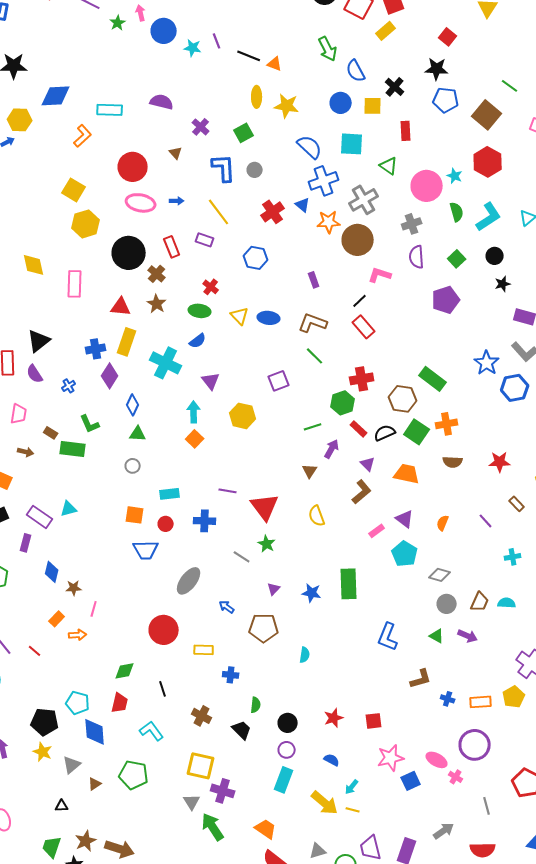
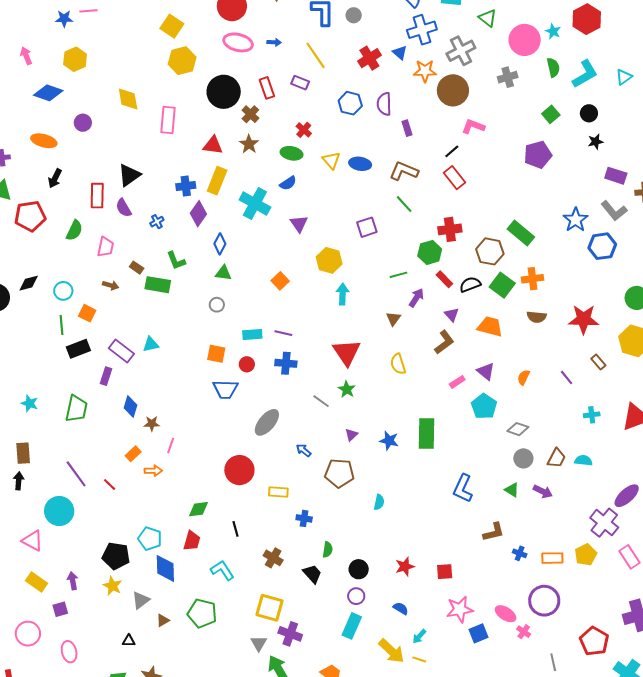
purple semicircle: (417, 257) -> (384, 104), moved
cyan arrow: (194, 412) -> (342, 294), moved
red star: (500, 462) -> (584, 319), size x1.4
purple line: (228, 491) -> (283, 333), moved

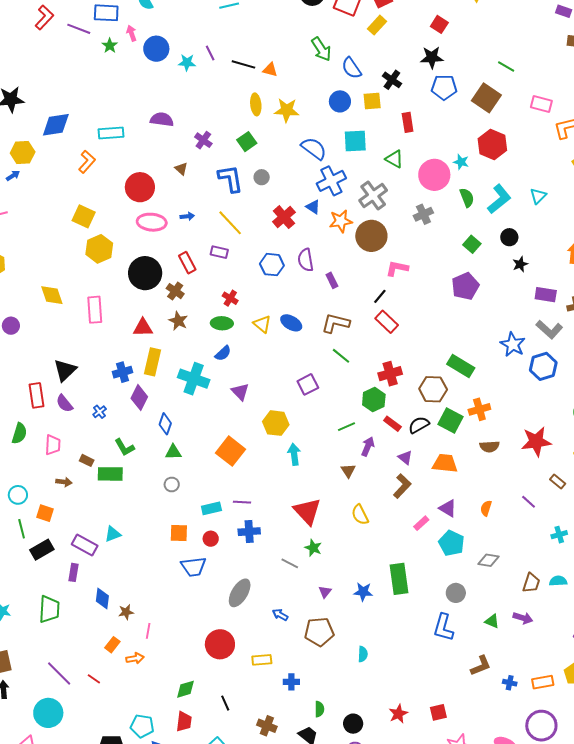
blue ellipse: (360, 164) -> (291, 323), turned 30
orange square: (280, 281) -> (230, 451), size x1.6
gray circle: (523, 458) -> (456, 593), moved

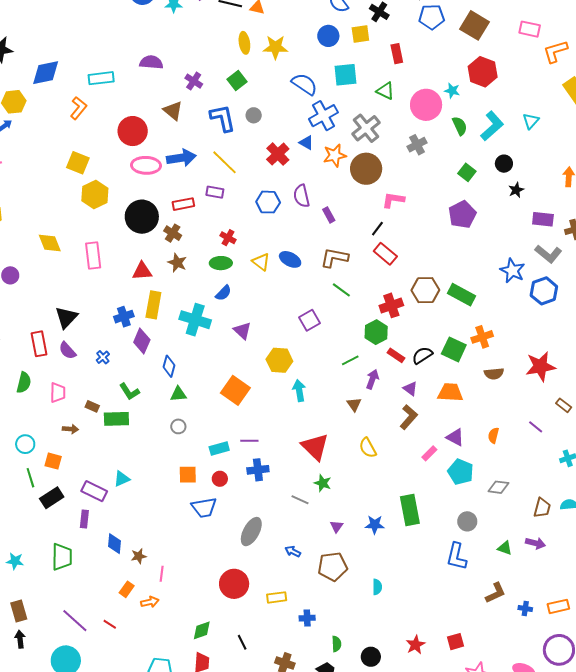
brown triangle: (181, 169) -> (173, 111), size x1.5
blue arrow: (187, 216) -> (181, 158), size x2.0
red rectangle: (187, 263) -> (183, 204), turned -70
brown hexagon: (433, 389) -> (425, 290), moved

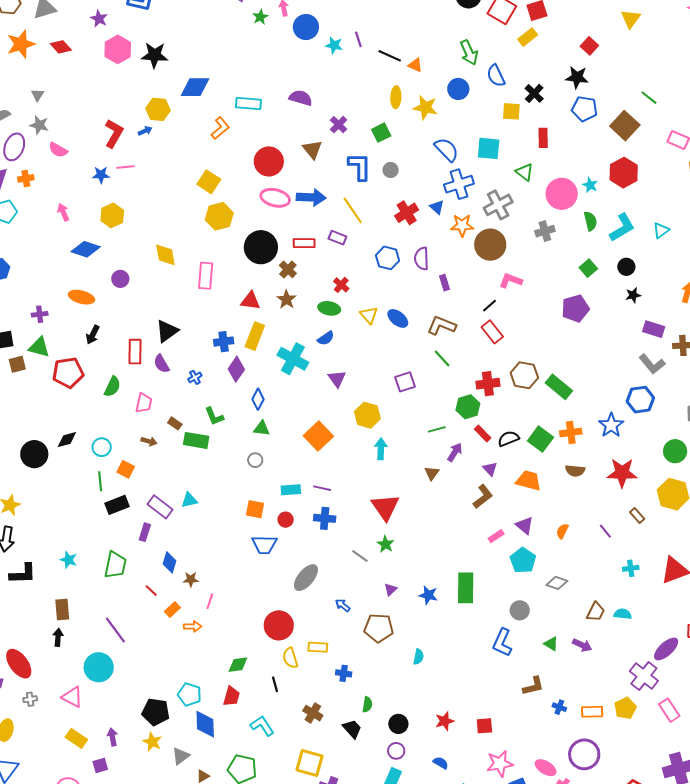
blue circle: (328, 36) -> (458, 89), moved
blue star: (512, 271) -> (611, 425), moved
yellow semicircle: (368, 448) -> (290, 658), moved
red line: (110, 624) -> (151, 591), moved

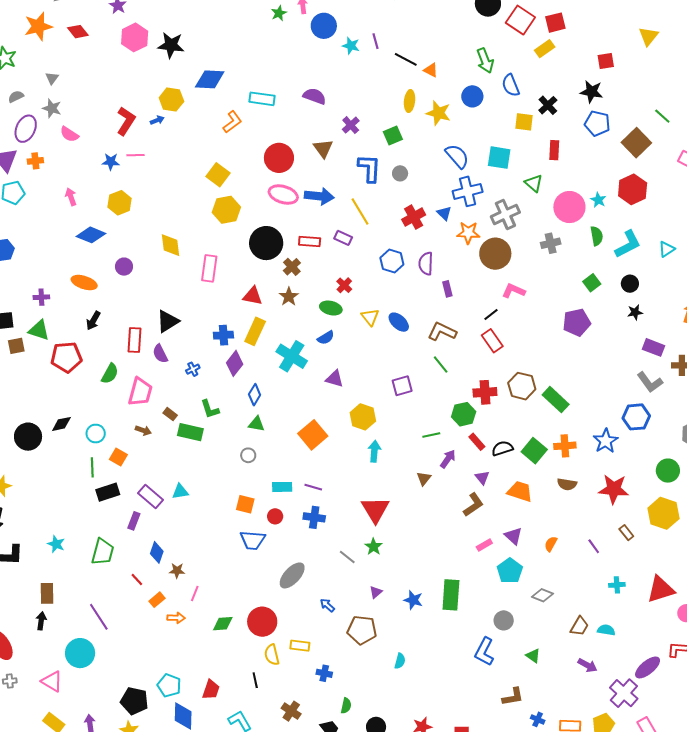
red square: (589, 46) -> (606, 61), turned 36
purple triangle: (337, 379) -> (335, 379), turned -42
pink trapezoid: (144, 403) -> (140, 392), size x1.4
purple arrow: (582, 645) -> (587, 665), moved
green diamond: (238, 665) -> (223, 624), moved

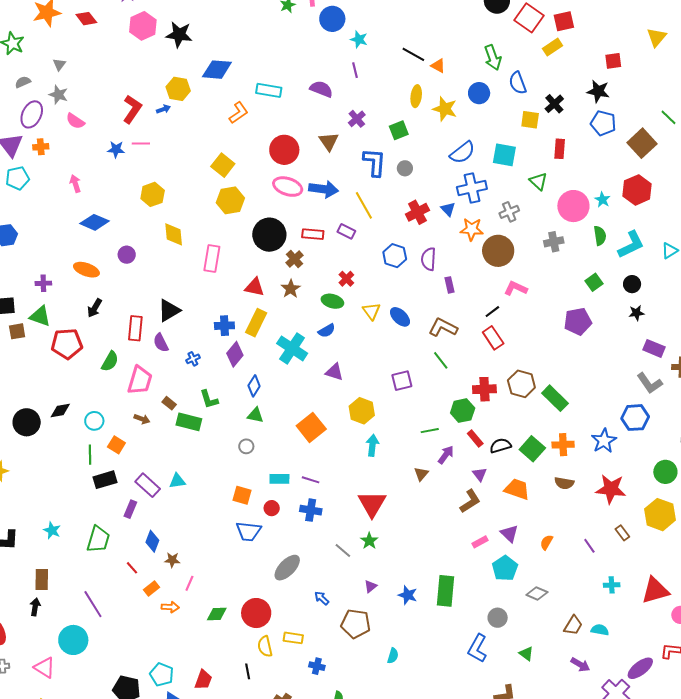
purple line: (375, 41) -> (355, 70), moved
blue semicircle: (457, 156) -> (462, 152), turned 92
yellow hexagon: (120, 203) -> (153, 194), moved
gray cross: (505, 214) -> (509, 212), size x0.7

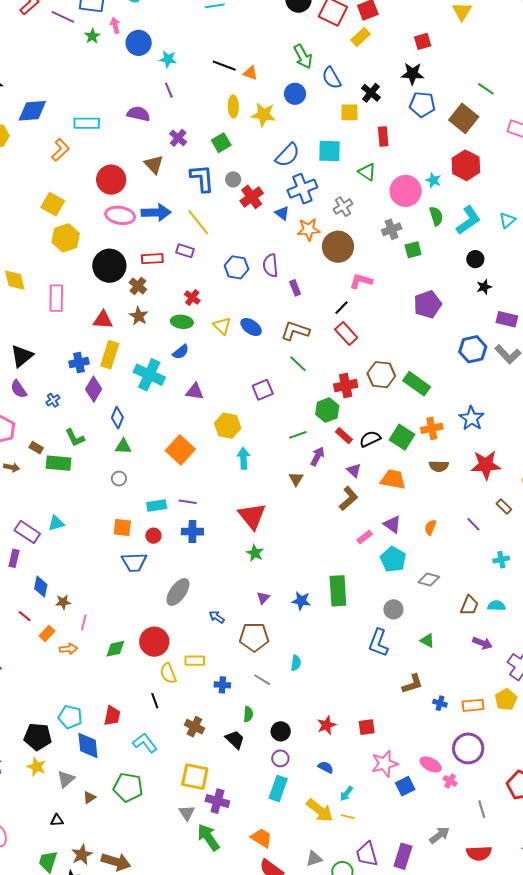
red cross: (417, 212) -> (252, 197), moved
green square: (594, 282) -> (413, 250), moved, turned 30
blue hexagon: (635, 418) -> (473, 349), moved
gray line: (343, 551) -> (262, 680), moved

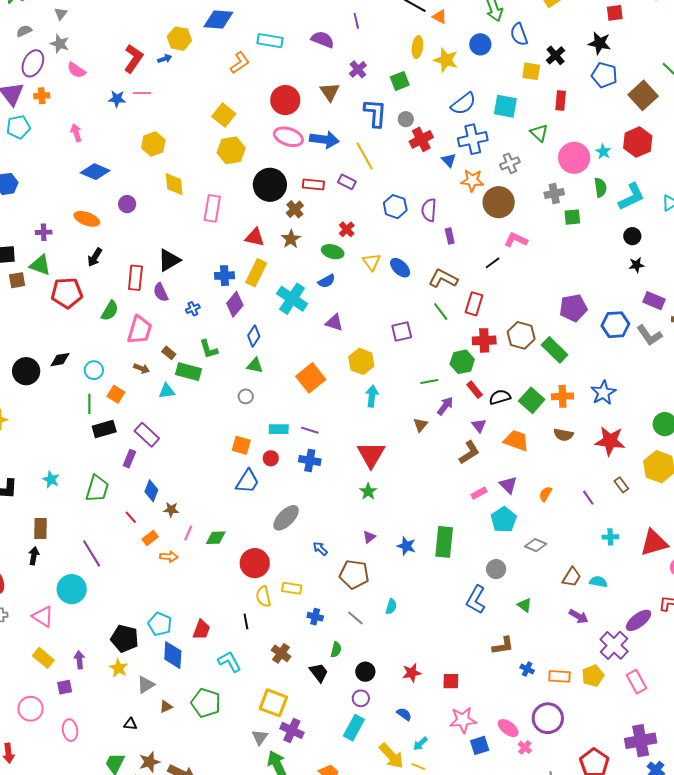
purple pentagon: (428, 304) -> (573, 308), moved
red rectangle: (346, 334) -> (474, 304), moved, turned 50
cyan triangle: (56, 523) -> (167, 391), moved
blue trapezoid: (134, 562) -> (247, 481), turned -64
green diamond: (115, 649) -> (216, 538), moved

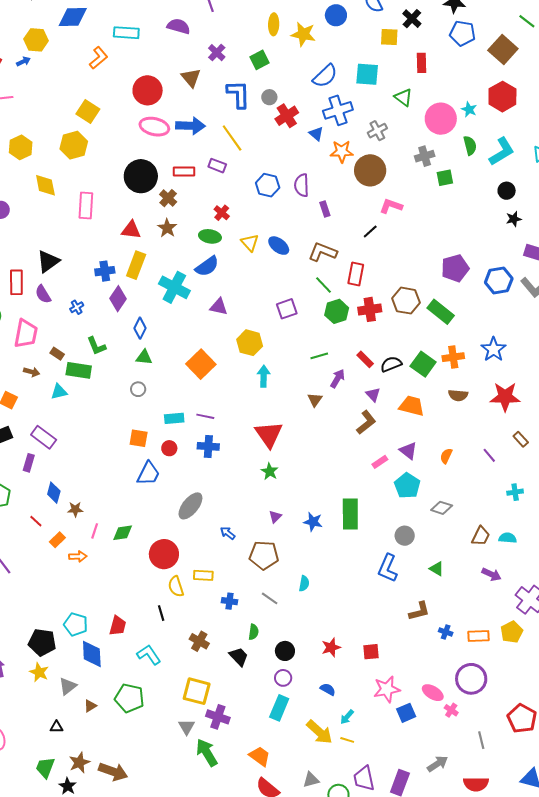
yellow hexagon: (231, 150) -> (74, 145), moved
blue semicircle: (327, 281) -> (207, 266), size x1.4
green hexagon: (462, 362) -> (337, 311), moved

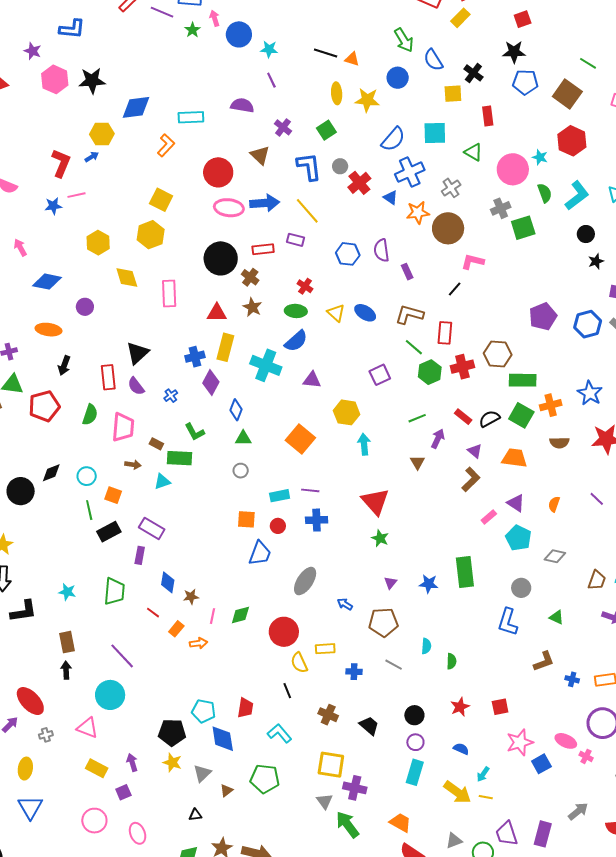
green square: (445, 178) -> (523, 228), size x1.4
green rectangle: (441, 312) -> (523, 380), moved, turned -32
green semicircle: (254, 632) -> (452, 661), moved

